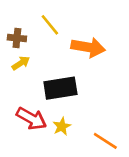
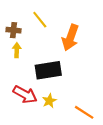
orange arrow: (88, 47) -> (70, 38), turned 100
yellow arrow: (21, 63) -> (17, 50), turned -56

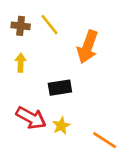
brown cross: (13, 30) -> (21, 26), moved
black rectangle: (48, 70) -> (60, 88), size x0.7

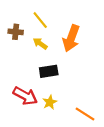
brown cross: (21, 26) -> (16, 32), moved
yellow arrow: (21, 63) -> (40, 44), moved, turned -56

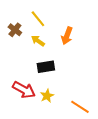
brown cross: (16, 32) -> (15, 30), turned 32
orange arrow: (71, 38) -> (67, 36), size x0.7

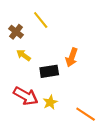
orange arrow: (67, 36) -> (72, 57), moved
yellow arrow: (38, 41) -> (24, 55), moved

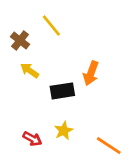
red arrow: (26, 96) -> (32, 139), moved, size x0.6

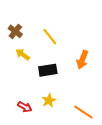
yellow line: (51, 25) -> (50, 37), moved
orange arrow: (91, 73) -> (82, 60), moved

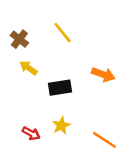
yellow line: (50, 37) -> (63, 33), moved
orange arrow: (82, 60) -> (103, 74), turned -90

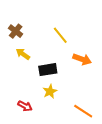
yellow line: (63, 33) -> (60, 35), moved
yellow star: (61, 126) -> (50, 91), moved

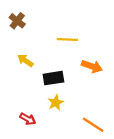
brown cross: (16, 31) -> (17, 21), moved
yellow line: (60, 35) -> (67, 39), turned -48

